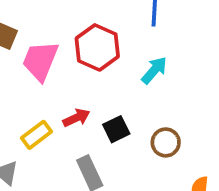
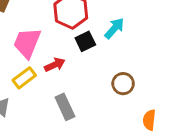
pink trapezoid: (40, 61) -> (27, 43), moved
black square: (116, 129) -> (85, 41), moved

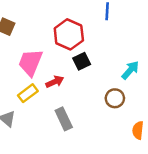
cyan arrow: (114, 28) -> (130, 70), moved

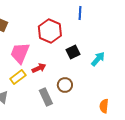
black square: (82, 61) -> (73, 52), moved
brown circle: (115, 98) -> (65, 85), moved

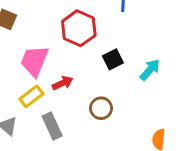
gray rectangle: (46, 97) -> (52, 126), moved

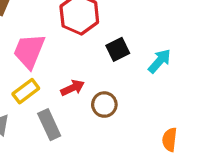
red arrow: (63, 83) -> (73, 88), moved

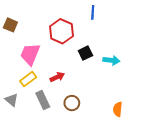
cyan arrow: (160, 61) -> (111, 60), turned 56
brown circle: (104, 105) -> (72, 103), moved

